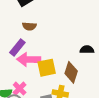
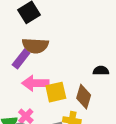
brown semicircle: (29, 26) -> (35, 46), size x1.6
purple rectangle: (17, 48) -> (21, 59), moved

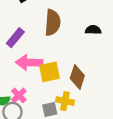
brown semicircle: (35, 46) -> (53, 23), moved, turned -90
black semicircle: (101, 71) -> (93, 30), moved

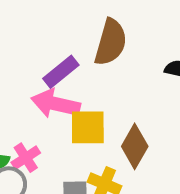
purple rectangle: (15, 38) -> (61, 72), moved

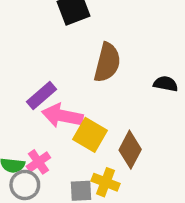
purple rectangle: (61, 72) -> (42, 95), moved
yellow square: (88, 127) -> (90, 135), turned 32

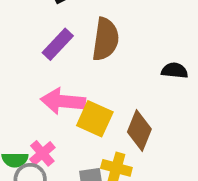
black semicircle: (166, 84) -> (174, 71), moved
purple rectangle: (42, 95) -> (58, 44), moved

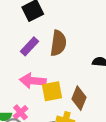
yellow square: (95, 119) -> (52, 91), turned -35

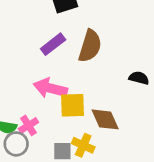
brown diamond: (79, 98) -> (105, 119), turned -55

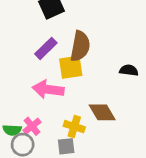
yellow square: (73, 105) -> (71, 67), moved
yellow cross: (83, 145) -> (74, 127), moved

